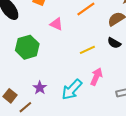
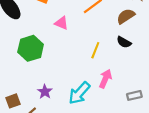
yellow line: (87, 50) -> (95, 50), turned -42
brown square: (10, 96) -> (13, 101), turned 32

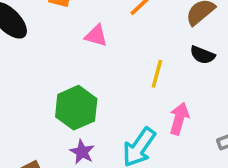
green hexagon: (31, 48) -> (76, 108), moved

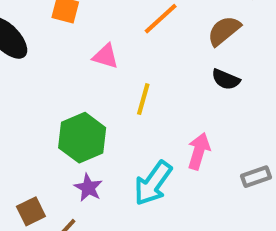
yellow line: (157, 74) -> (143, 99), moved

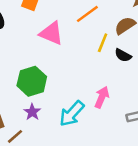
pink triangle: (106, 56) -> (51, 33), size x1.5
yellow line: (143, 99) -> (103, 43), moved

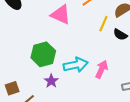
purple star: (32, 112) -> (51, 81), moved
cyan arrow: (72, 114) -> (76, 65), moved, turned -145

